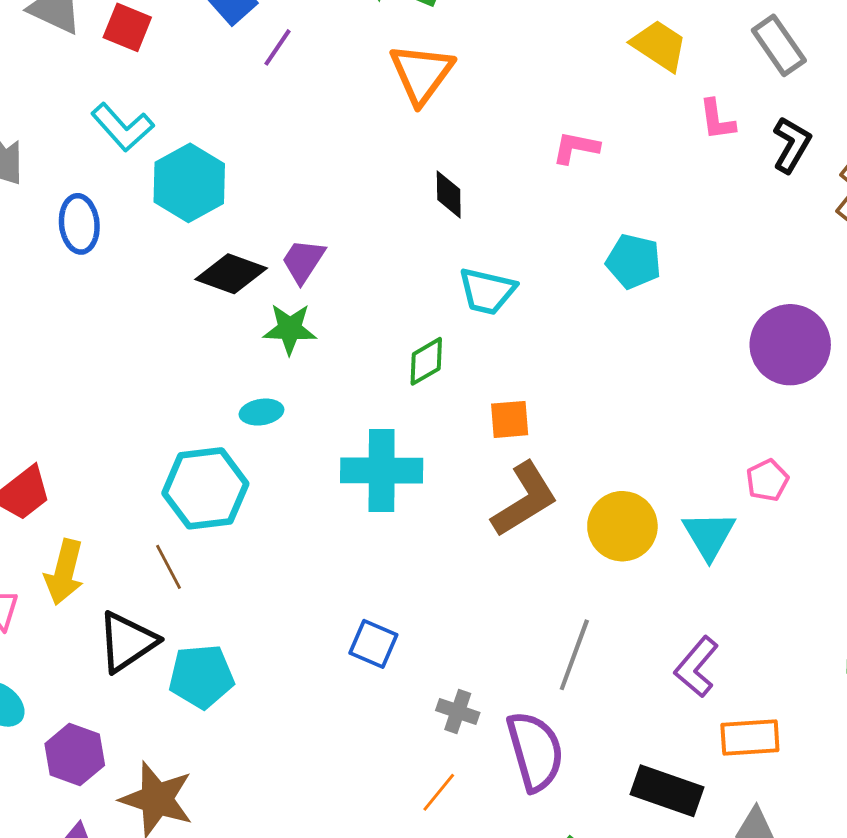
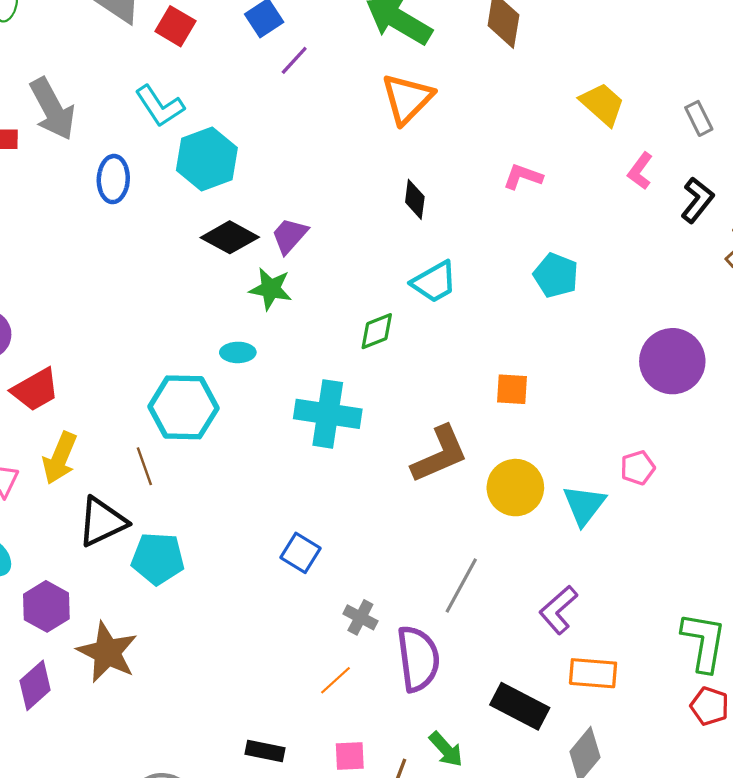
gray rectangle: (779, 45) -> (699, 118), size x0.7
pink L-shape: (717, 120) -> (640, 171), turned 36
cyan trapezoid: (487, 291) -> (434, 282), turned -51
orange square: (510, 419) -> (512, 389), moved

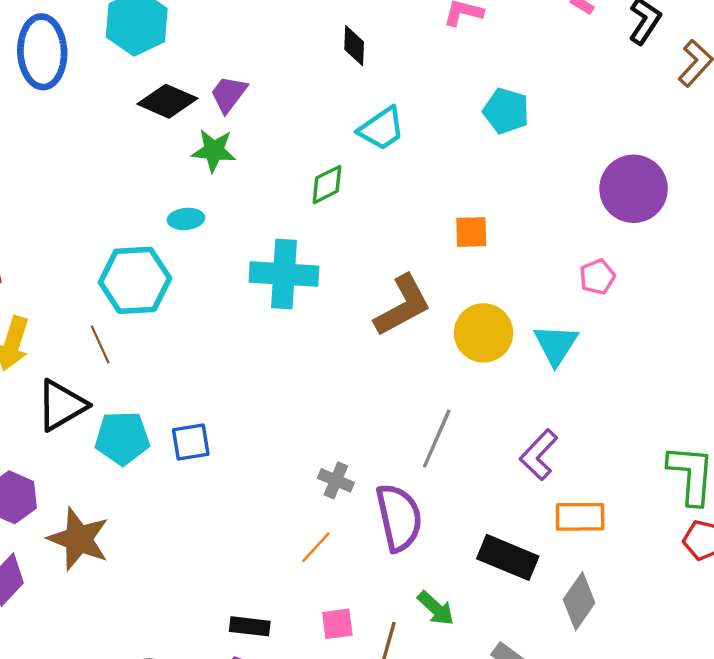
blue ellipse: (113, 179) -> (42, 52), size x1.5
pink pentagon: (638, 468) -> (597, 277), moved
blue square: (300, 553) -> (191, 442), moved, turned -36

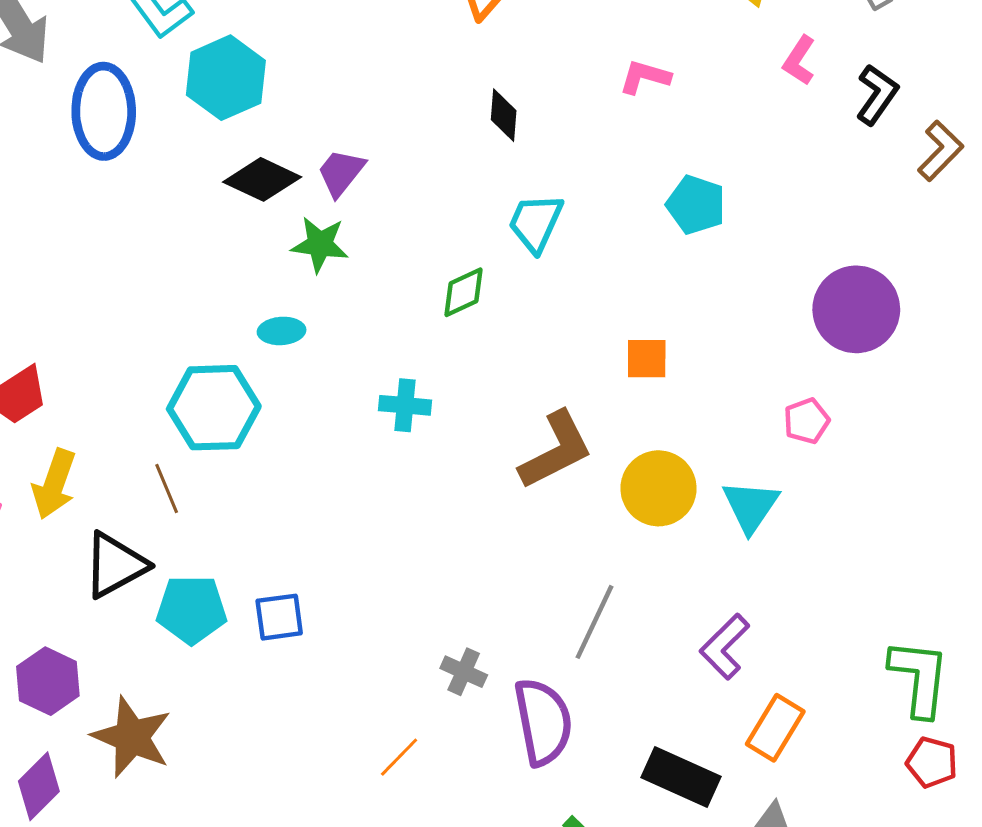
cyan trapezoid: (382, 129) -> (536, 223), turned 147
cyan cross: (284, 274) -> (405, 405), size x0.6
orange rectangle: (580, 517) -> (775, 728), turned -60
orange line: (316, 547) -> (399, 757), moved

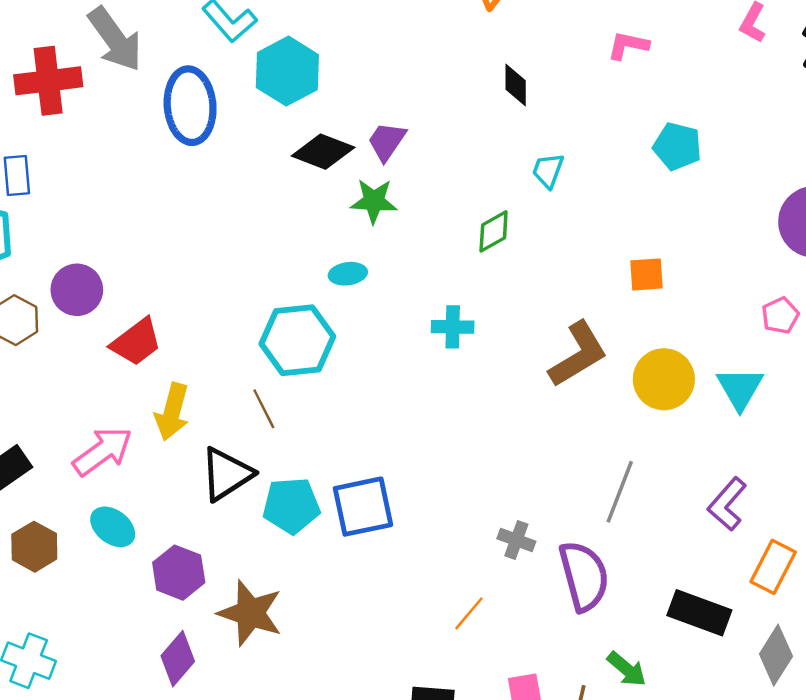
cyan trapezoid: (536, 223) -> (548, 171), size x0.7
blue square: (279, 617) -> (363, 507), size x1.5

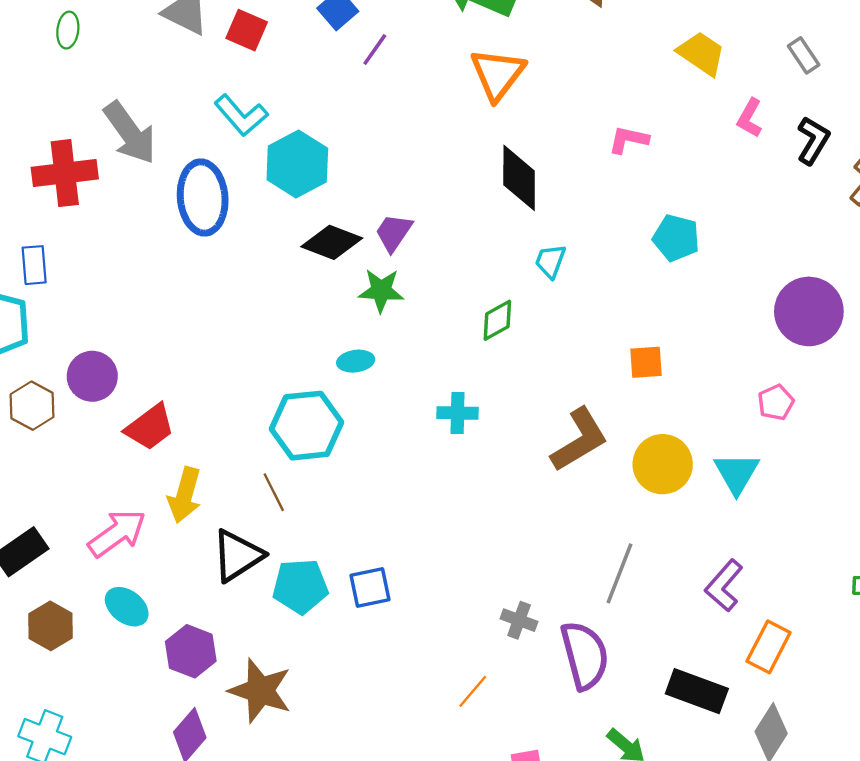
black diamond: (516, 85) -> (519, 178), size x1.6
blue square: (363, 507) -> (370, 587), size x0.7

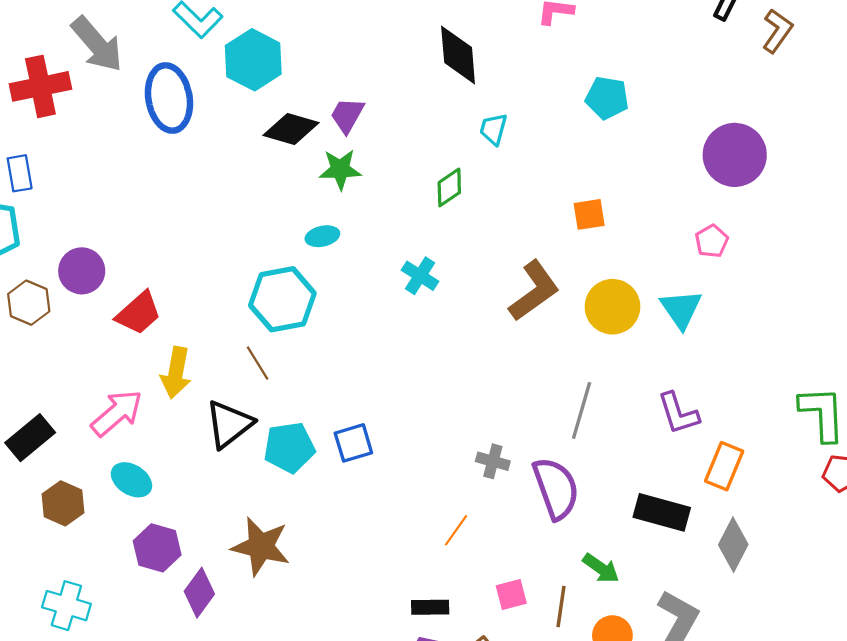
cyan cross: (458, 413) -> (420, 276), turned 36
purple L-shape: (724, 586) -> (678, 413), turned -54
purple hexagon: (191, 651) -> (157, 548), moved

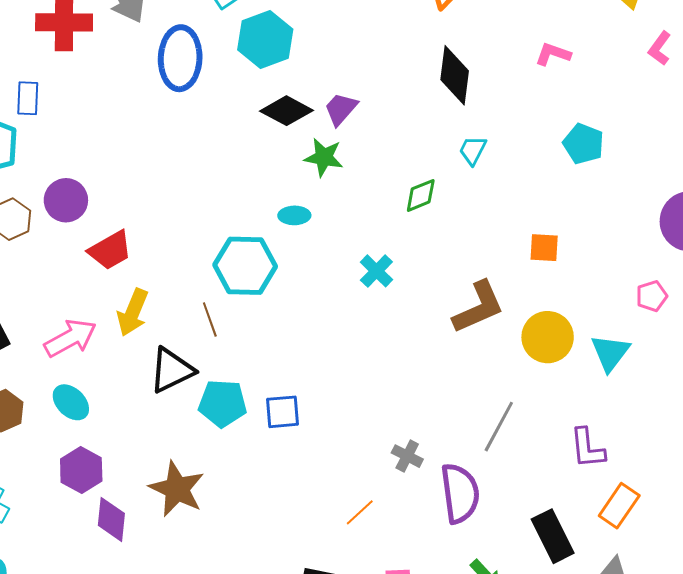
black rectangle: (662, 512) -> (553, 536), turned 36
purple diamond: (199, 593) -> (111, 519), turned -42

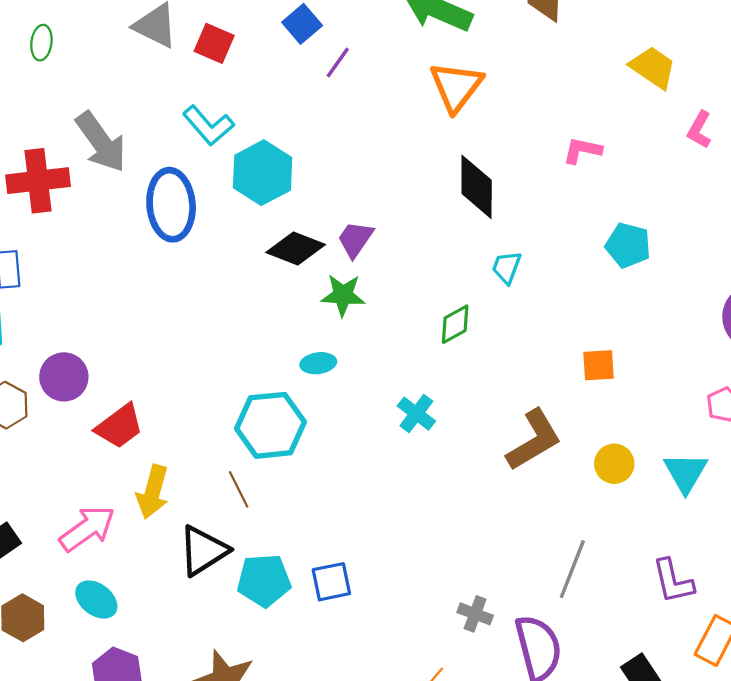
yellow circle: (548, 337) -> (614, 464), size x0.7

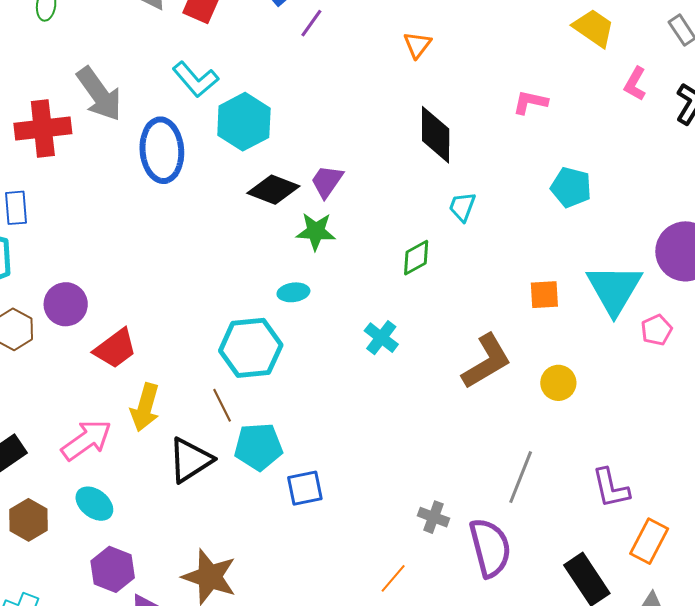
orange triangle: (456, 87) -> (417, 45), size x0.6
cyan triangle: (686, 473) -> (614, 289), moved, size x1.4
cyan pentagon: (264, 580) -> (258, 447), moved

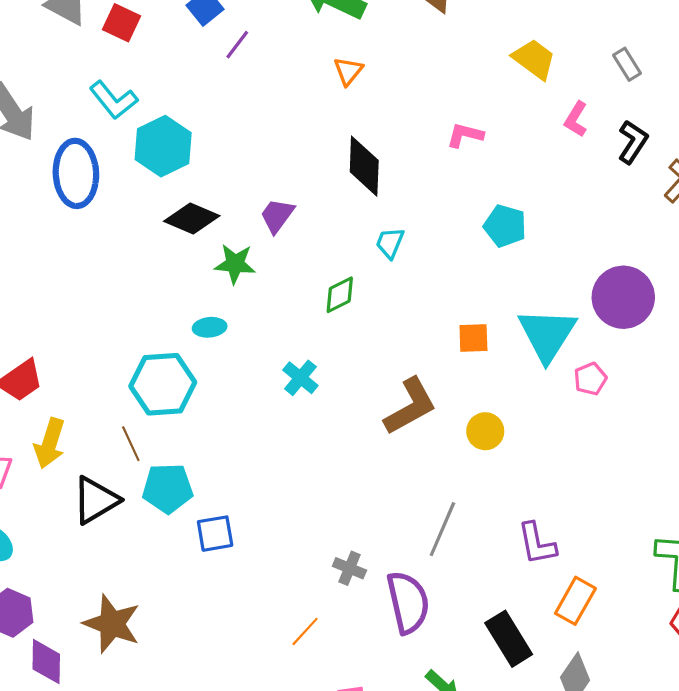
purple trapezoid: (327, 181) -> (277, 216), moved

